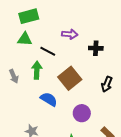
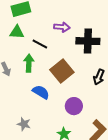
black cross: (96, 48) -> (88, 41), size x1.6

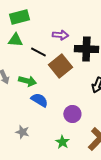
green arrow: (29, 63) -> (27, 81), moved, turned 102
brown square: (62, 71) -> (60, 66), moved

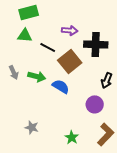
blue semicircle: (39, 100) -> (61, 86), moved
purple circle: (72, 114) -> (95, 104), moved

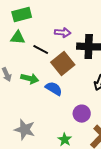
purple circle: (95, 104) -> (82, 114), moved
gray star: (32, 127) -> (25, 130), size x1.5

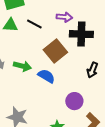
purple arrow: (63, 33) -> (64, 17), moved
black line: (41, 50) -> (34, 24), moved

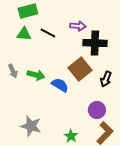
brown square: (55, 51) -> (80, 69), moved
purple circle: (74, 101) -> (97, 110), moved

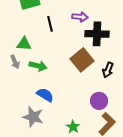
black line: (48, 33) -> (50, 24), turned 49
green triangle: (24, 34) -> (24, 44), moved
blue semicircle: (60, 85) -> (45, 95), moved

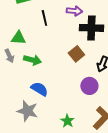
brown square: (82, 60) -> (76, 54), size x0.7
purple circle: (99, 101) -> (89, 86), moved

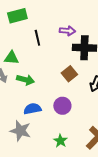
purple circle: (89, 86) -> (62, 106), moved
blue semicircle: (39, 89) -> (32, 109), turned -42

